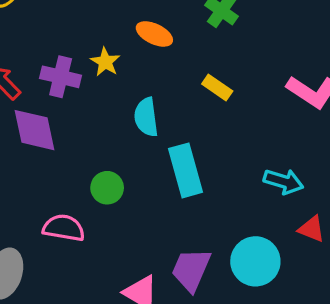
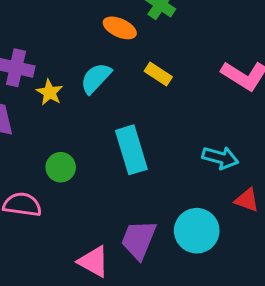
orange ellipse: (154, 34) -> (120, 28), moved
yellow star: (105, 62) -> (50, 92), moved
cyan semicircle: (146, 117) -> (96, 78), moved, turned 52

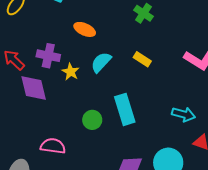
orange ellipse: (120, 28) -> (85, 29), moved
green circle: (61, 167) -> (92, 120), moved

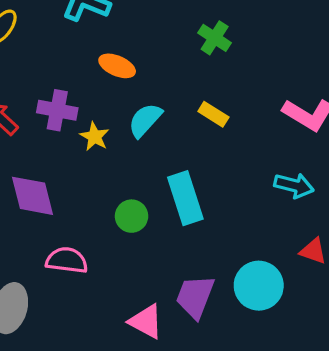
purple diamond: (34, 88) -> (32, 196), moved
cyan arrow: (184, 114) -> (294, 185), moved

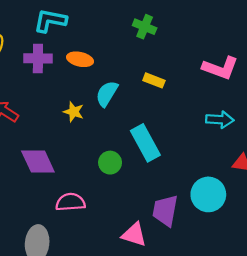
purple cross: (57, 110) -> (38, 58), moved

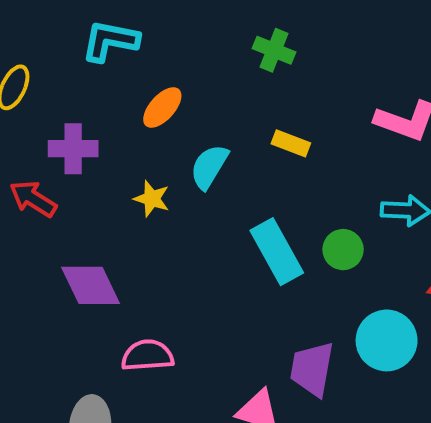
purple cross: (38, 58) -> (73, 149), moved
orange ellipse: (80, 59) -> (162, 107), turned -60
green circle: (110, 163) -> (343, 250), moved

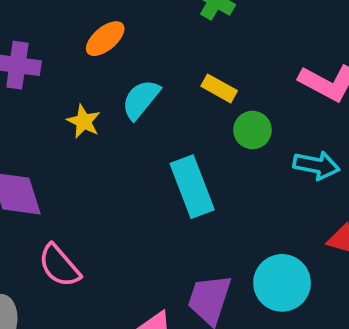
green circle: (343, 250) -> (252, 130), moved
pink semicircle: (147, 355) -> (59, 266), turned -135

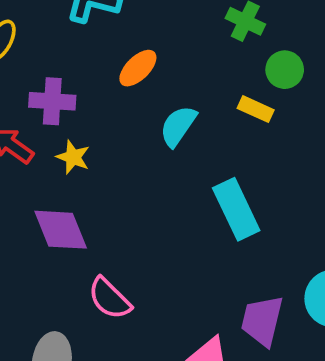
yellow star: (84, 121) -> (73, 157), moved
green circle: (252, 130) -> (285, 70), moved

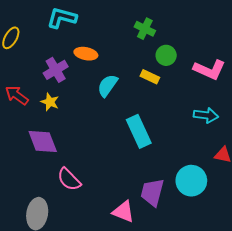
orange ellipse: (138, 68) -> (86, 54), turned 55
purple cross: (52, 101) -> (56, 70), moved, turned -35

